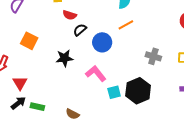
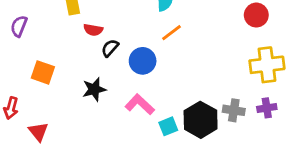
gray cross: (153, 56) -> (234, 110), moved

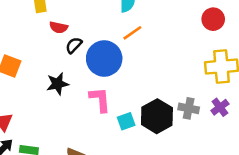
blue circle: (143, 61) -> (104, 58), size x1.4
pink L-shape: (140, 104) -> (100, 100), turned 40
purple cross: (267, 108) -> (220, 107), turned -30

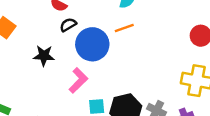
pink L-shape: (100, 100) -> (78, 80), turned 35

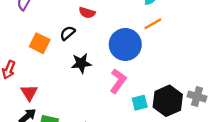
black semicircle: (68, 25) -> (68, 33), moved

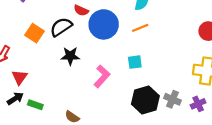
black semicircle: (68, 33) -> (61, 27), size x1.5
blue circle: (125, 44) -> (104, 24), moved
cyan square: (140, 103) -> (135, 62), moved

